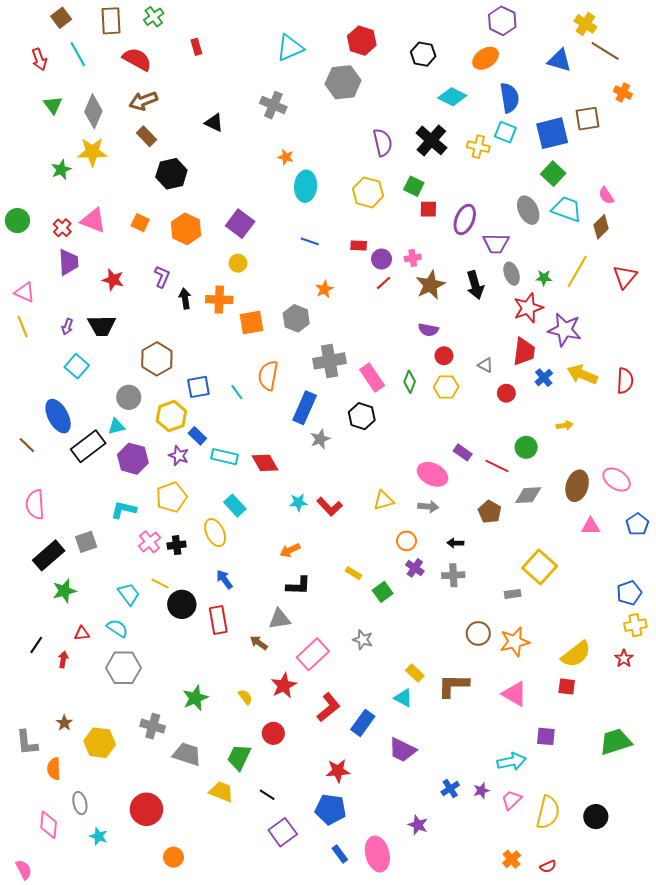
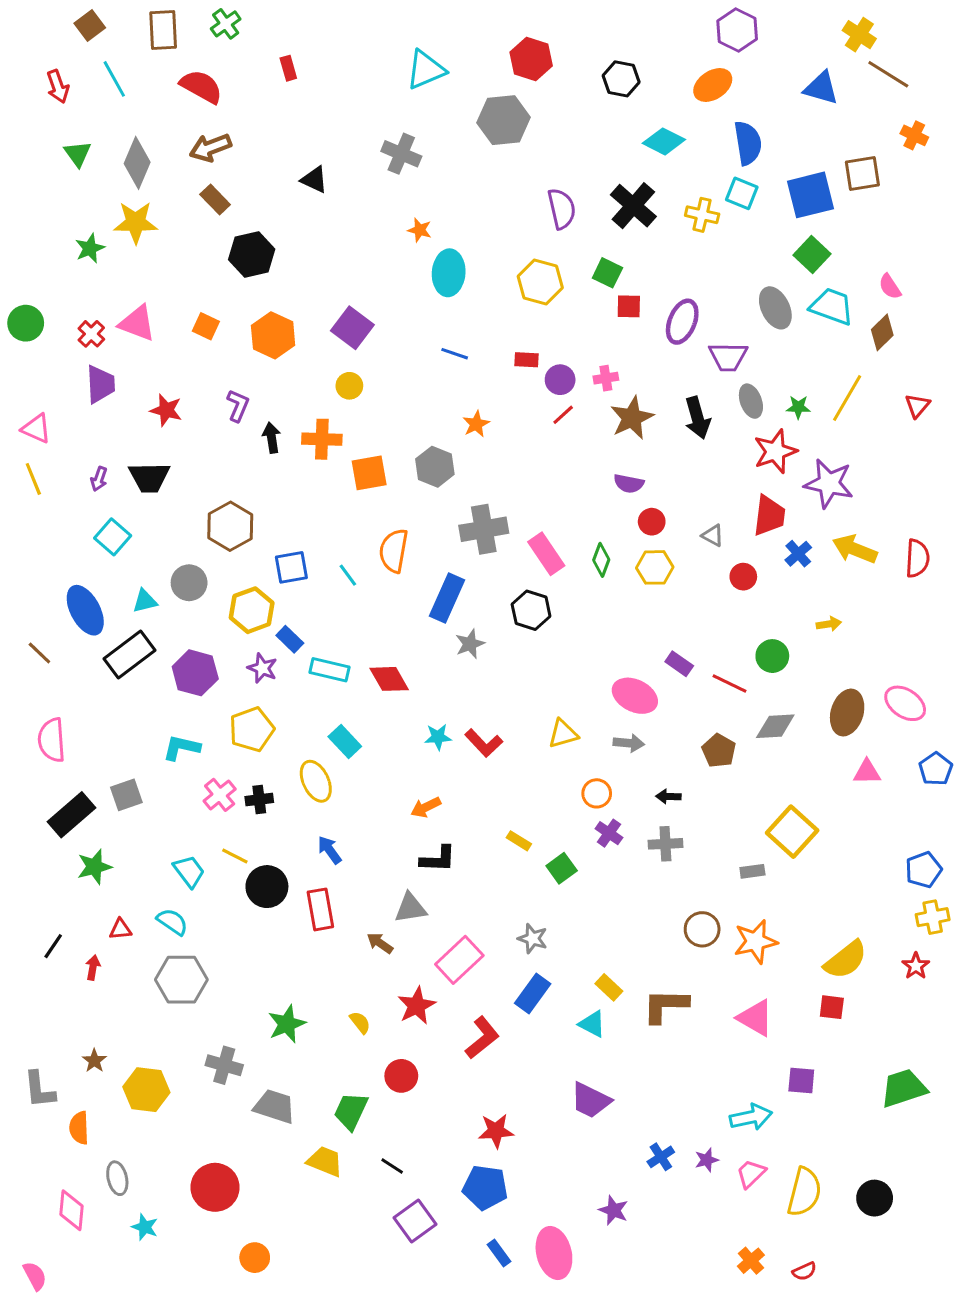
red triangle: (625, 277) -> (917, 406), size x0.7
cyan triangle: (116, 426) -> (145, 601), moved
blue rectangle: (363, 723) -> (533, 993), moved

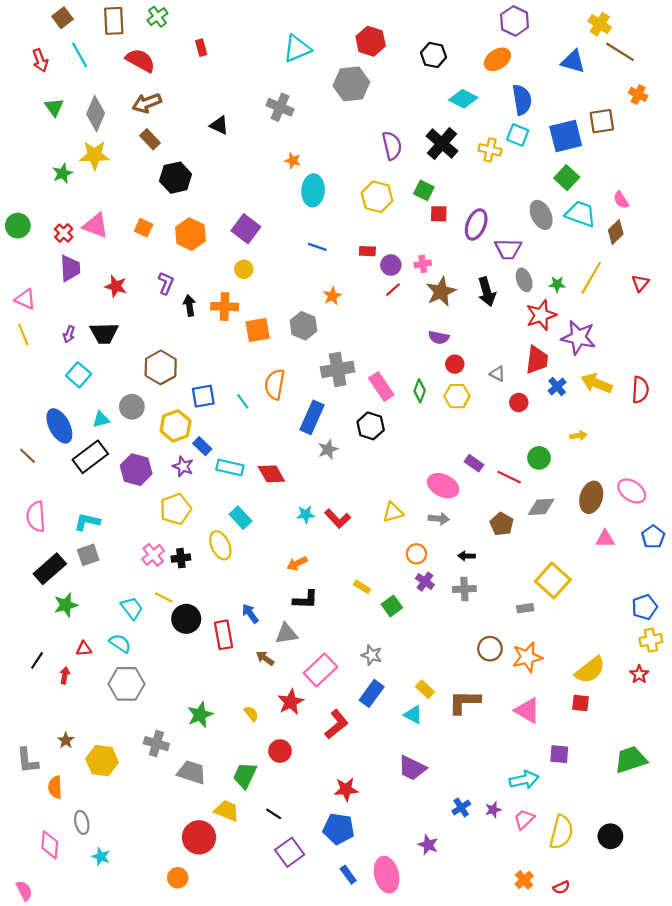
cyan L-shape: (181, 748) -> (87, 522), moved
blue arrow: (330, 850) -> (250, 614), moved
red circle: (215, 1187) -> (199, 837), moved

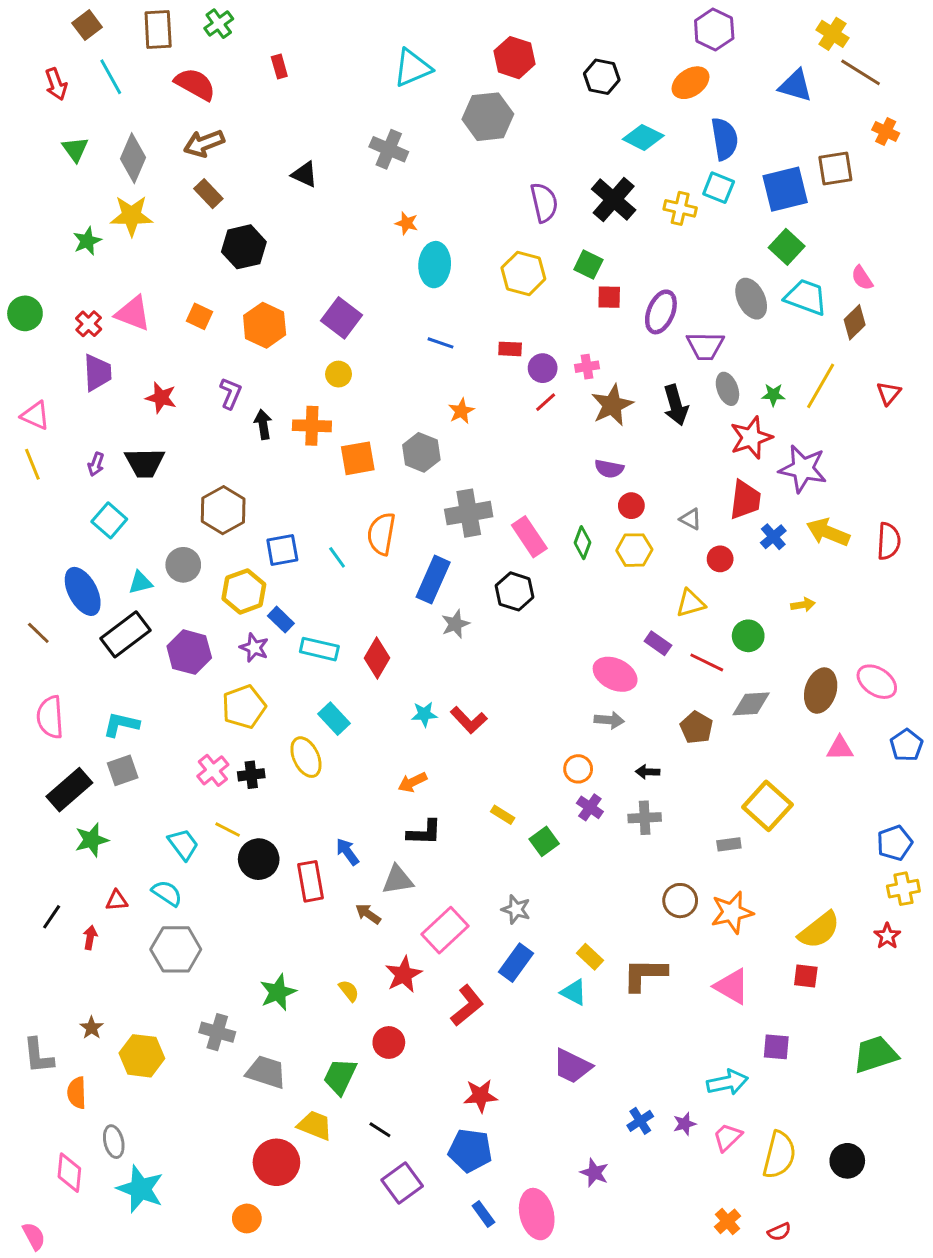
red diamond: (271, 474) -> (377, 658), turned 60
yellow triangle: (393, 512) -> (690, 603), moved
cyan star: (101, 857) -> (140, 1189), size x1.8

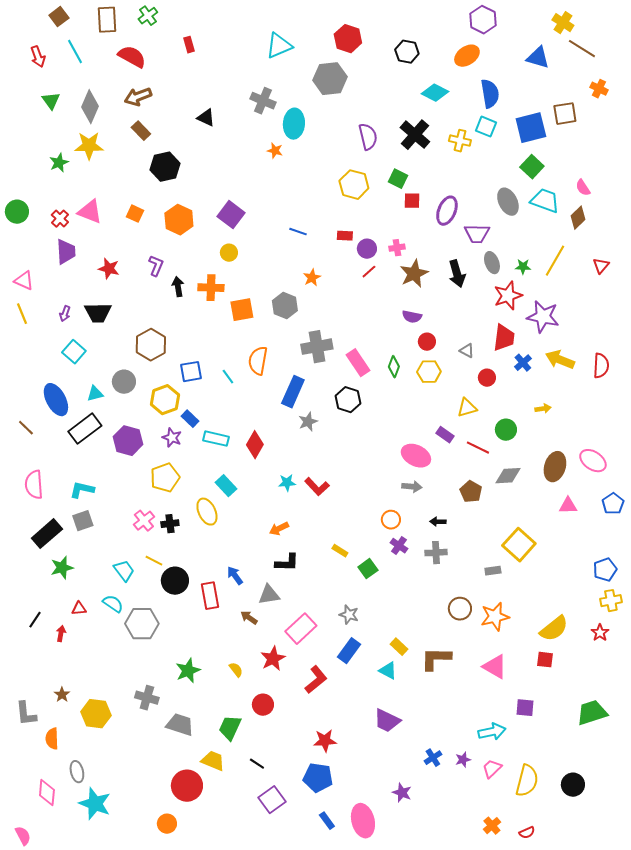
cyan ellipse: (435, 265) -> (294, 124), moved
gray hexagon: (176, 949) -> (142, 624), moved

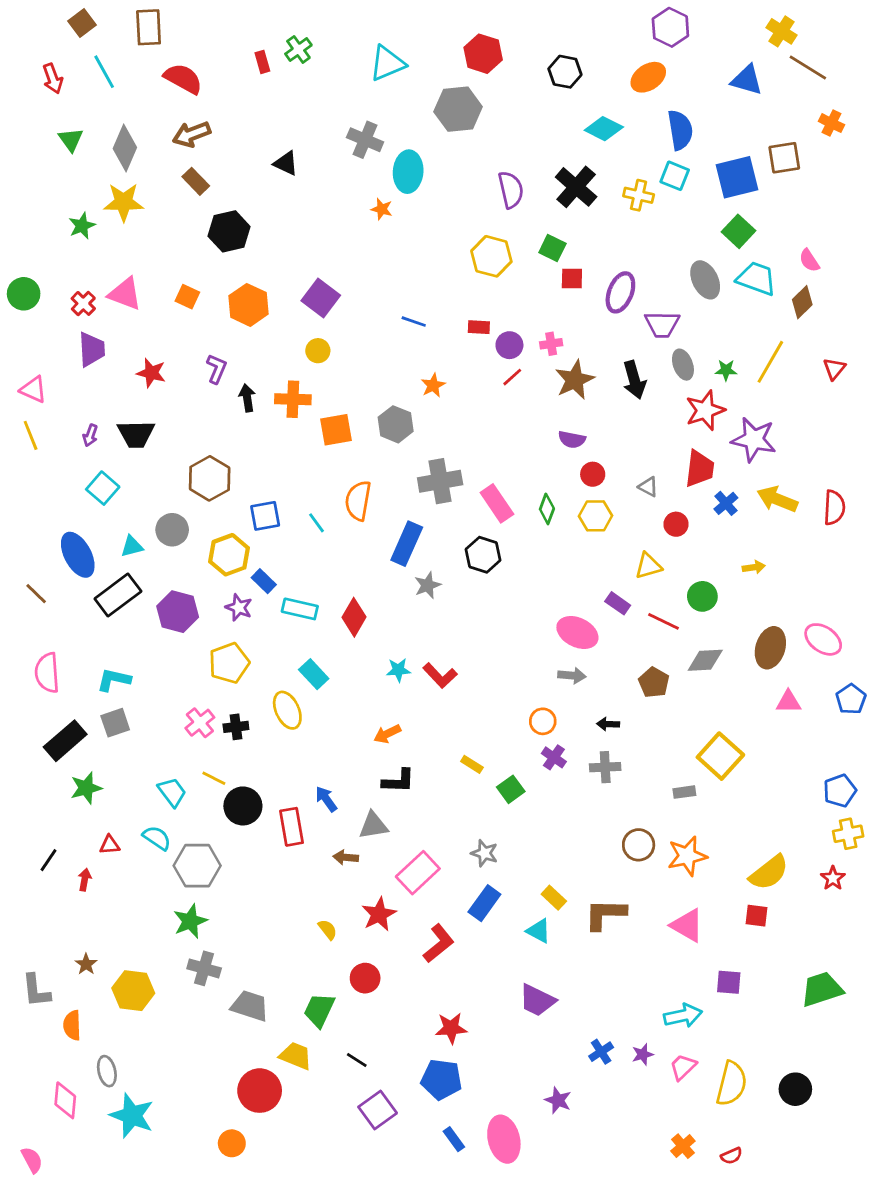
green cross: (148, 16) -> (298, 49), moved
brown arrow: (249, 618) -> (346, 857), turned -30
green star: (188, 671) -> (190, 921), moved

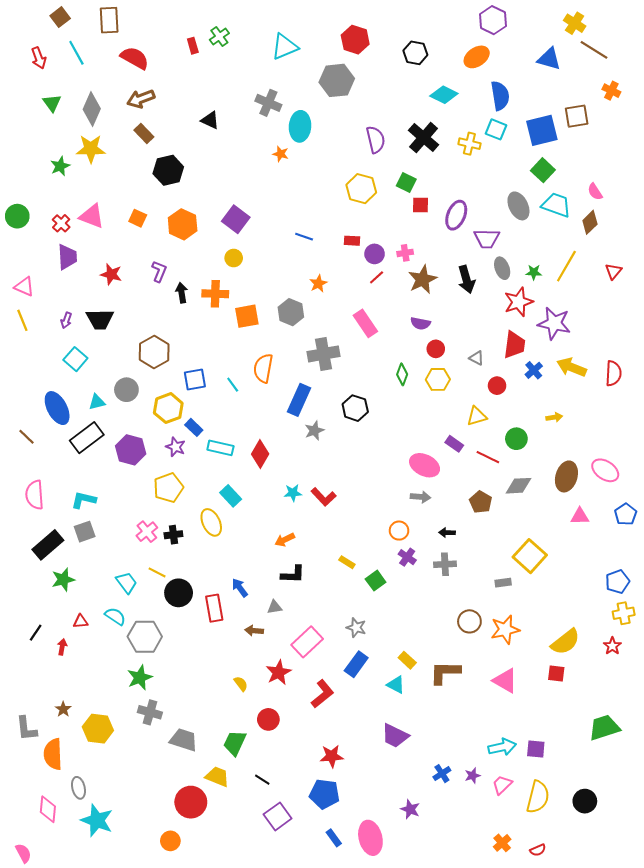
pink rectangle: (497, 503) -> (365, 323), moved
gray triangle: (373, 825) -> (274, 607), size x0.7
purple square: (729, 982) -> (536, 749), moved
orange semicircle: (72, 1025) -> (53, 754), size x1.4

